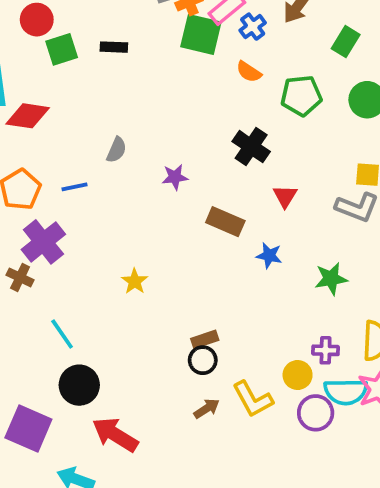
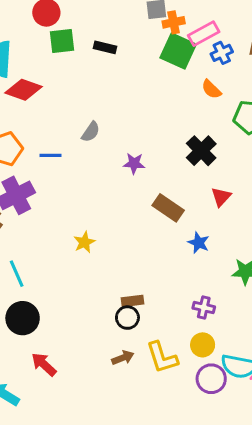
purple cross: (326, 350) -> (204, 307), moved
red arrow: (115, 435) -> (44, 364), size x0.7

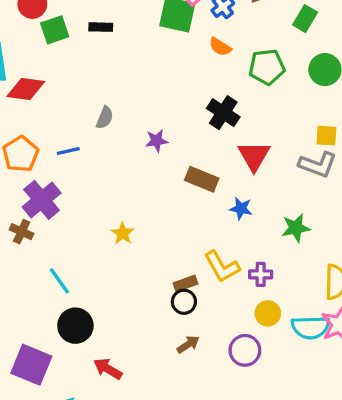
red triangle: (221, 197) -> (254, 156), size x1.5
yellow L-shape: (162, 357) -> (222, 267), moved
purple circle: (211, 379) -> (245, 350), moved

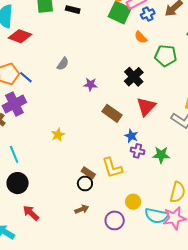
blue line: (68, 151) -> (26, 77), moved, turned 40
purple cross: (261, 274) -> (137, 151), moved
brown rectangle: (185, 283) -> (88, 173), turned 40

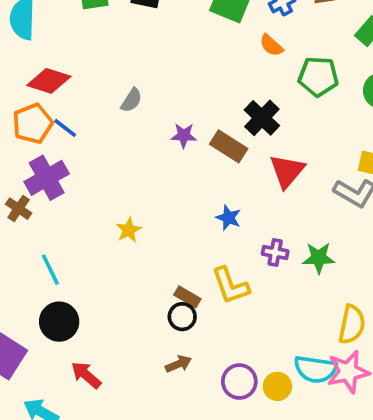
red diamond: (20, 36) -> (49, 81), moved
brown rectangle: (112, 113) -> (229, 146), moved
blue star: (131, 136) -> (228, 218), moved
yellow circle: (133, 202) -> (277, 386), moved

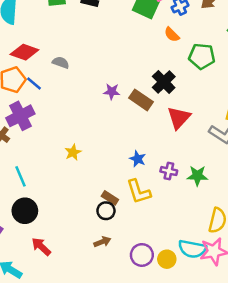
gray semicircle: (131, 100) -> (61, 62), moved, turned -105
blue star: (228, 218) -> (138, 159), moved

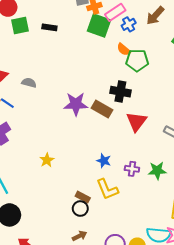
green pentagon: (202, 56) -> (137, 60), moved
black cross: (164, 82) -> (120, 92), turned -30
purple star: (112, 92) -> (76, 104), size x1.6

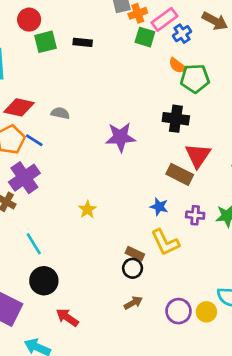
brown arrow: (155, 16) -> (215, 21), turned -102
green square: (99, 26) -> (145, 37), size x0.7
brown rectangle: (102, 109) -> (180, 174), moved

